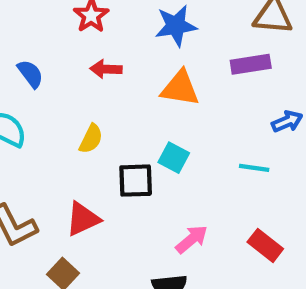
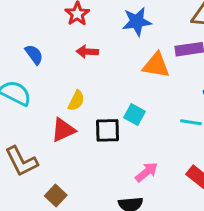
orange triangle: (180, 88) -> (156, 65), moved
red triangle: (83, 219) -> (63, 130), moved

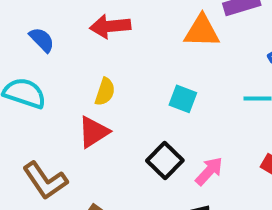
red arrow: (87, 52) -> (110, 26), size x1.4
black square: (107, 130) -> (165, 160), moved, turned -36

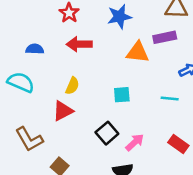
blue semicircle: (42, 40) -> (35, 49), turned -48
cyan square: (183, 99) -> (122, 95), turned -30

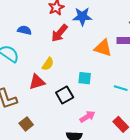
blue star: (119, 17) -> (82, 16), moved
red arrow: (79, 44) -> (59, 33), turned -60
black square: (107, 133) -> (65, 95), moved

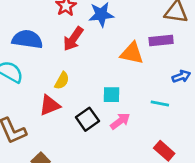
blue semicircle: (24, 30) -> (27, 39), size x1.6
pink arrow: (87, 117) -> (120, 121), moved

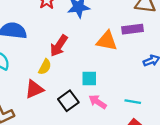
red arrow: (73, 39) -> (59, 46), moved
cyan line: (160, 103) -> (133, 102), moved
pink arrow: (120, 121) -> (98, 102), turned -108

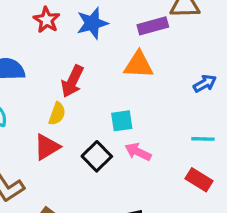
purple rectangle: (133, 29) -> (153, 26), moved
cyan line: (133, 102) -> (203, 139), moved

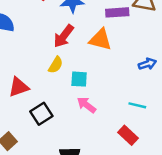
red arrow: (72, 81) -> (64, 36), moved
yellow semicircle: (57, 114) -> (56, 65), moved
black square: (97, 156) -> (41, 114), moved

